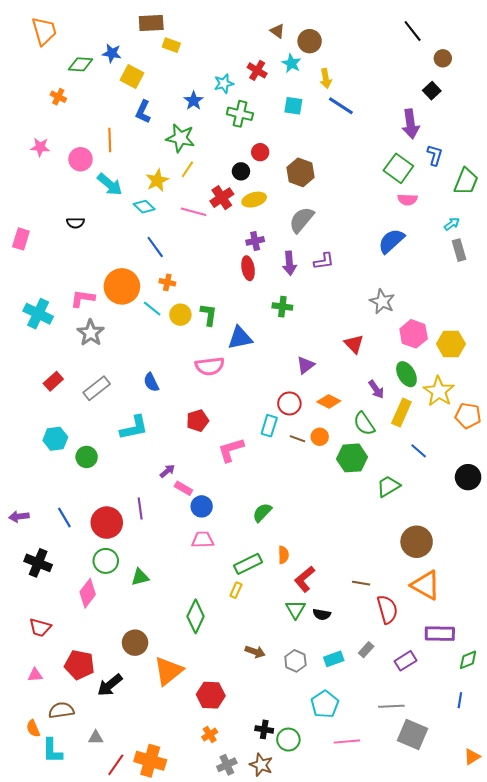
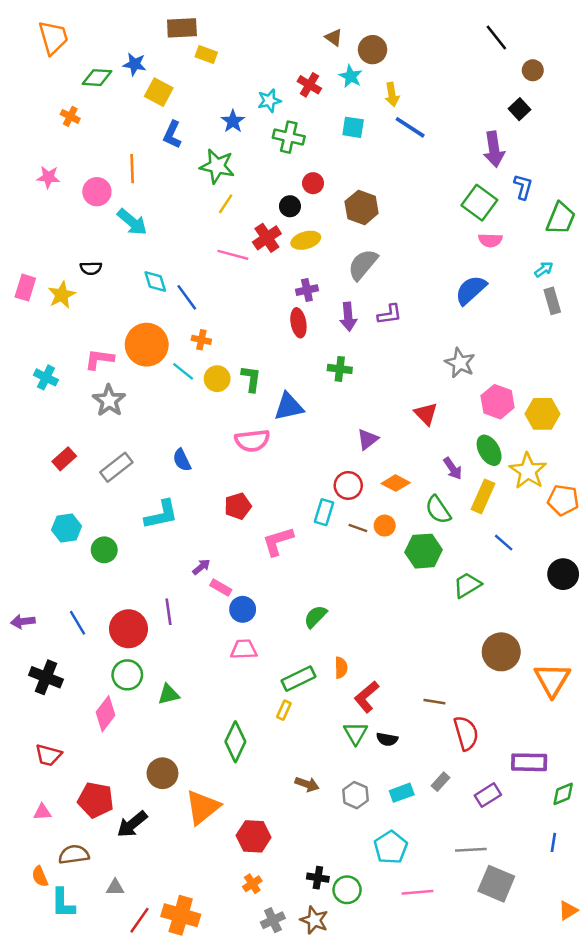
yellow star: (157, 180) -> (62, 295), moved
cyan diamond: (144, 207) -> (155, 282), moved, turned 30
cyan cross: (38, 314) -> (46, 377), size x0.7
orange triangle: (426, 585) -> (552, 680), moved, turned 32

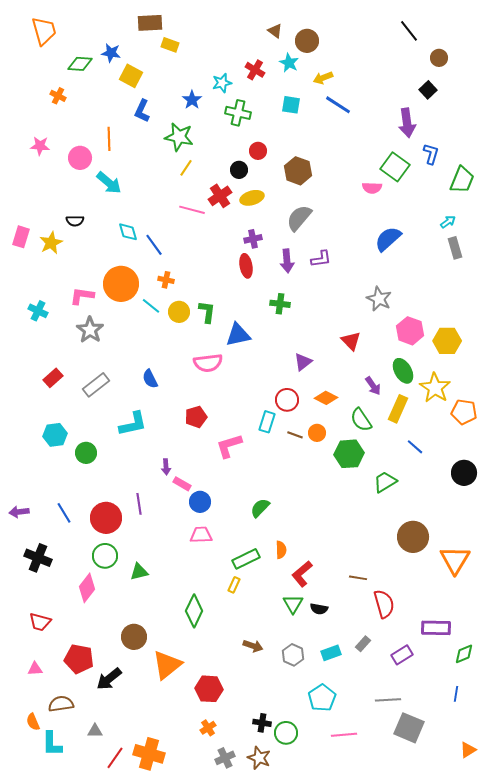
yellow arrow: (392, 95) -> (323, 78), turned 78
pink semicircle: (490, 240) -> (372, 188), moved
purple arrow: (201, 567) -> (166, 467), turned 126

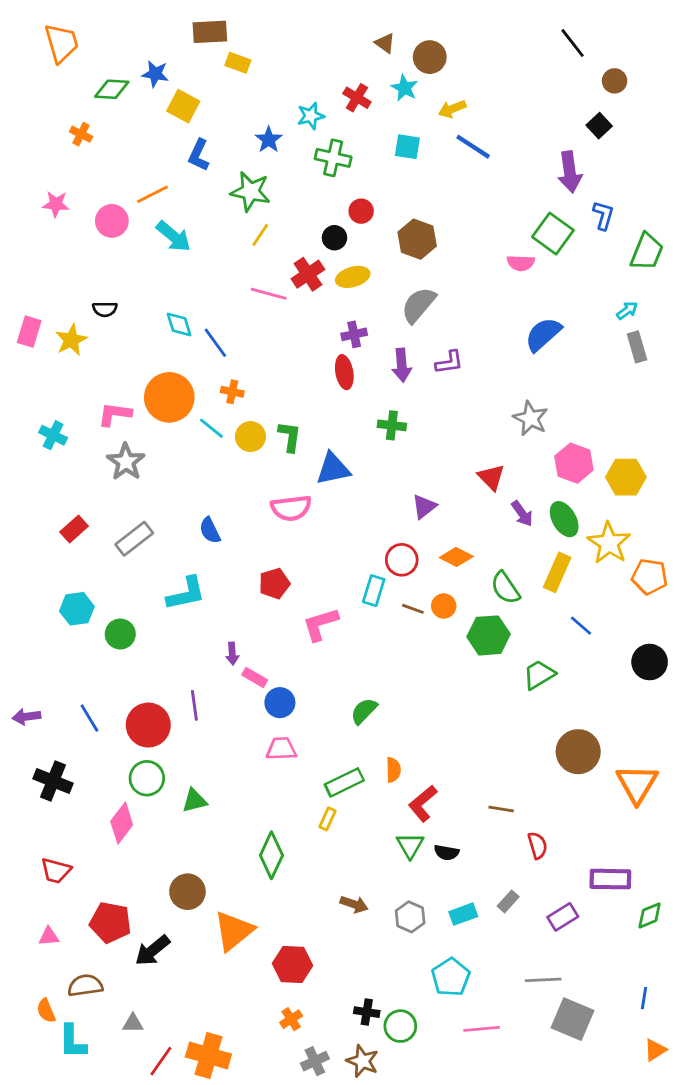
orange line: (109, 139) -> (152, 194), turned 65
cyan arrow: (109, 183) -> (173, 236), moved
purple arrow: (373, 386) -> (522, 514), moved
red semicircle: (384, 604) -> (538, 845), size x0.7
blue line: (456, 694) -> (644, 998), moved

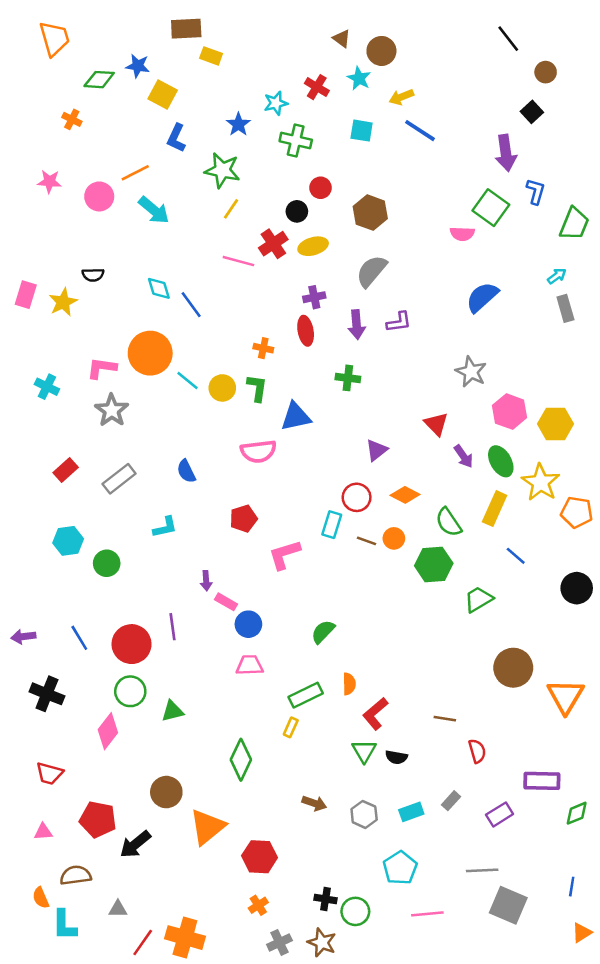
orange cross: (232, 392) -> (263, 348), moved
cyan L-shape: (186, 593) -> (165, 527), size x0.7

